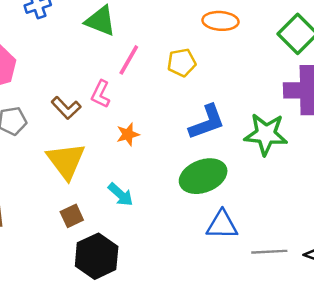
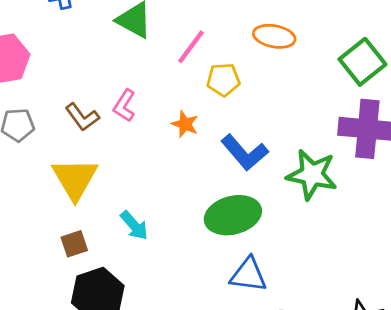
pink line: (129, 60) -> (191, 47), moved
blue L-shape: (207, 122) -> (245, 153), turned 63
orange star: (128, 134) -> (185, 124), moved, turned 30

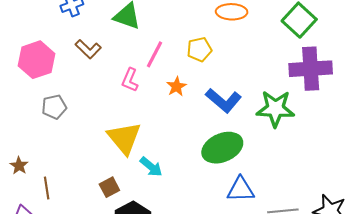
pink line: (191, 47) -> (155, 54), moved
brown L-shape: (82, 117) -> (88, 49), moved
orange star: (185, 124) -> (177, 87), turned 30
yellow triangle: (75, 179) -> (124, 138), moved

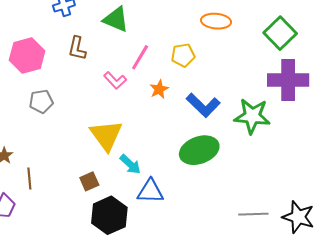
brown L-shape: (88, 49) -> (77, 48), turned 55
pink L-shape: (130, 80) -> (115, 80), turned -70
blue triangle: (241, 189) -> (150, 191), moved

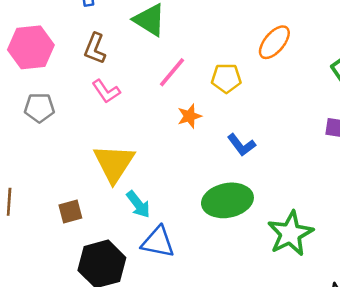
orange ellipse: (216, 21) -> (274, 42), turned -64
pink L-shape: (115, 80) -> (106, 91), moved
blue L-shape: (203, 105) -> (241, 145), size x0.7
green star: (252, 116) -> (290, 233), moved, turned 30
brown square: (89, 181) -> (70, 211), moved

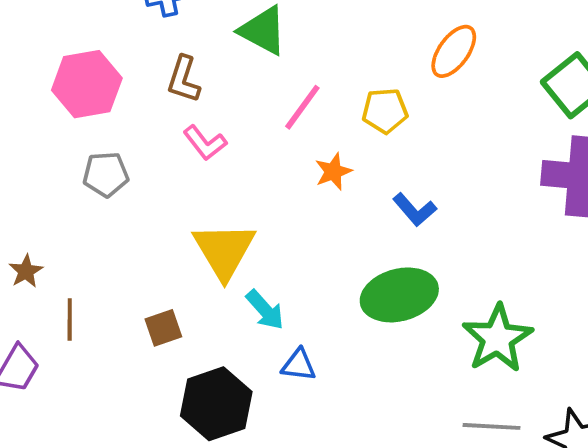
blue triangle: (158, 242) -> (299, 365), size x0.7

